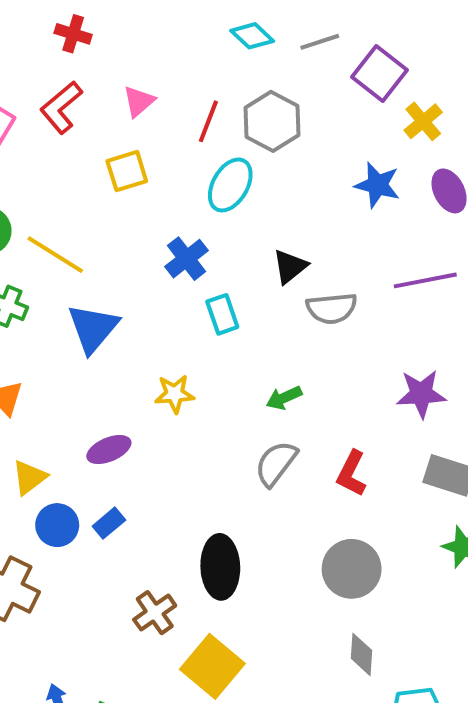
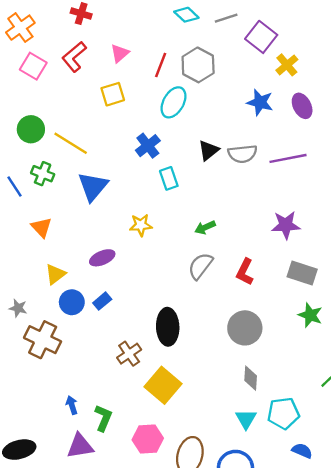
gray semicircle: (332, 308) -> (242, 154), moved

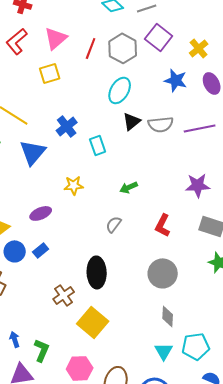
purple square: (261, 37) -> (159, 37), moved
pink triangle: (120, 53) -> (56, 38), size x1.4
cyan ellipse: (174, 102) -> (120, 90), moved
blue cross: (148, 146) -> (67, 126), moved
gray semicircle: (200, 266) -> (114, 224), moved, size x0.7

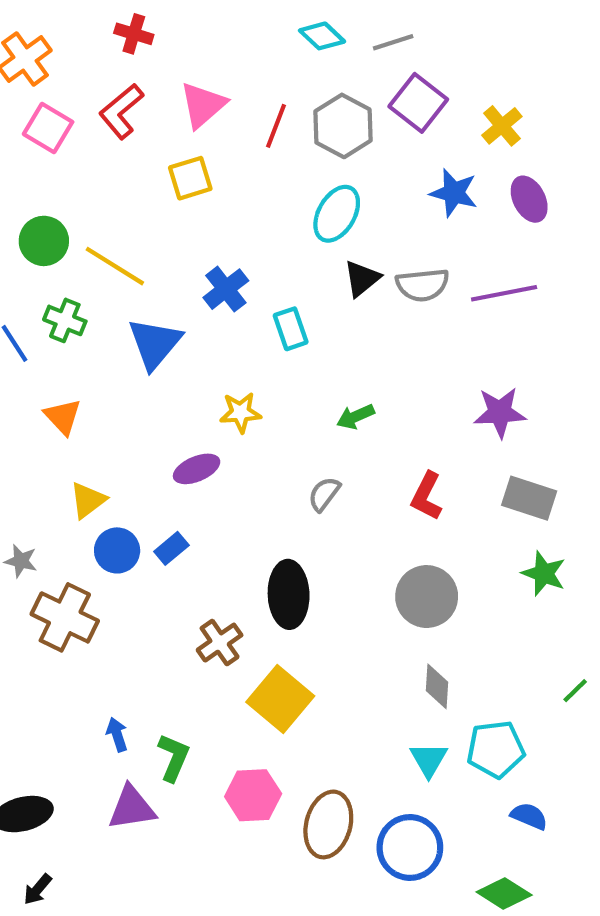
purple ellipse: (41, 213) -> (197, 469), moved

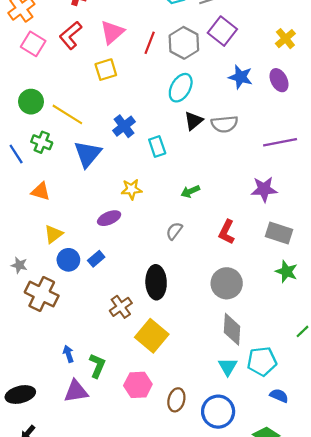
yellow cross: (502, 126) -> (285, 39), moved
purple line: (504, 293) -> (280, 142), moved
orange triangle: (63, 417) -> (41, 191), turned -30
gray diamond: (437, 686) -> (232, 329), size x1.4
brown ellipse: (328, 824) -> (176, 400), size x0.7

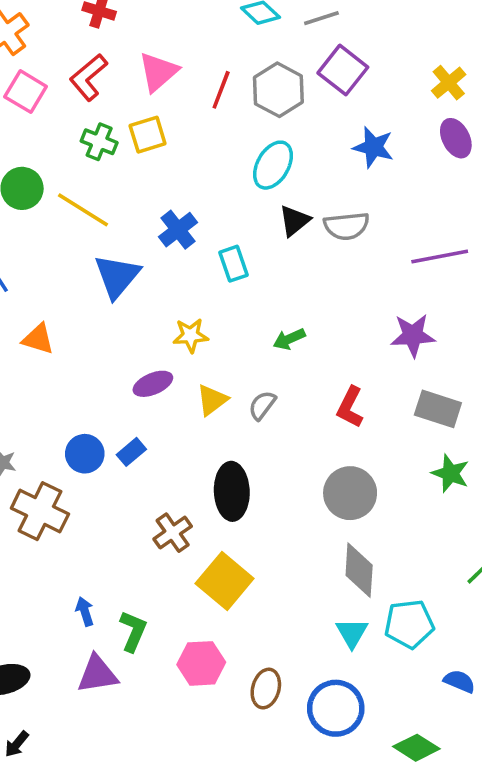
purple ellipse: (279, 80) -> (456, 138), moved
green cross: (42, 142) -> (99, 142), moved
yellow triangle: (53, 234) -> (212, 400), moved
blue semicircle: (279, 396) -> (459, 681), moved

